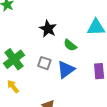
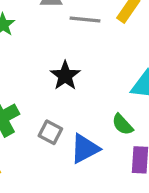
green semicircle: (70, 45) -> (122, 124), moved

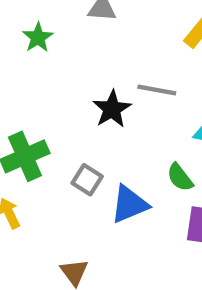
gray line: (85, 19) -> (157, 90), moved

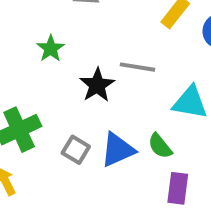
green star: (38, 37) -> (51, 49), moved
blue triangle: (129, 204) -> (118, 150), moved

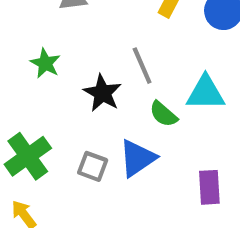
gray line: (138, 67) -> (142, 66), turned 68
green semicircle: (160, 146) -> (163, 114), moved

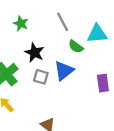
green star: (45, 63) -> (21, 24), moved
black star: (102, 93) -> (35, 53), moved

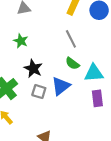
gray line: (63, 22) -> (71, 39), moved
cyan triangle: (97, 34) -> (94, 73), moved

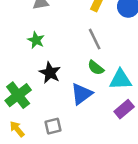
gray square: (39, 92) -> (53, 126), moved, turned -32
purple rectangle: (97, 98) -> (124, 109), turned 56

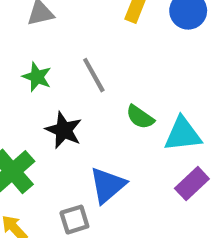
gray line: (95, 39) -> (94, 75), moved
blue triangle: (82, 94) -> (108, 185), moved

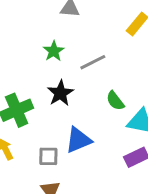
gray line: (94, 75) -> (93, 62), turned 75

